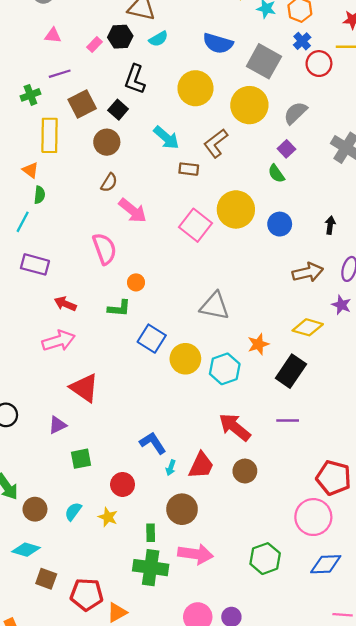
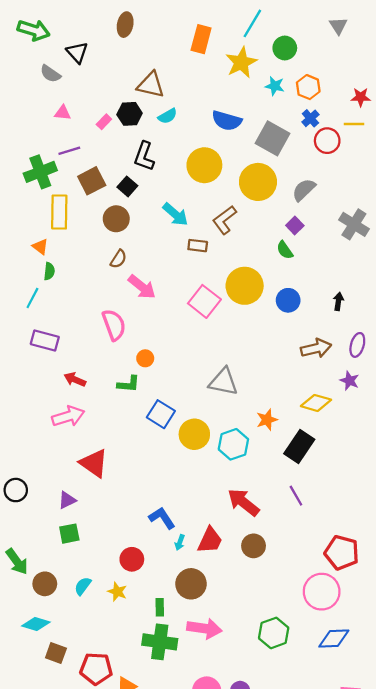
green cross: (30, 95) -> (40, 172), size x1.6
purple line: (288, 421) -> (296, 496), turned 60
green square: (81, 459) -> (69, 534), moved

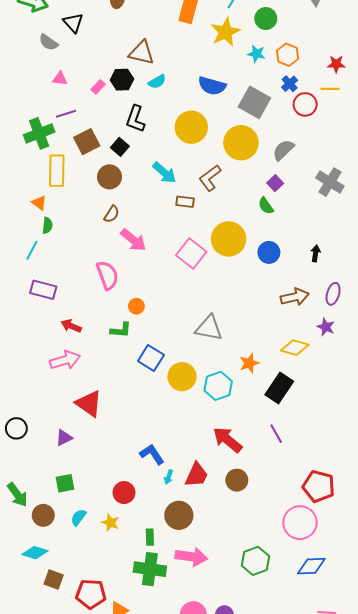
green square: (69, 534) -> (65, 483), moved

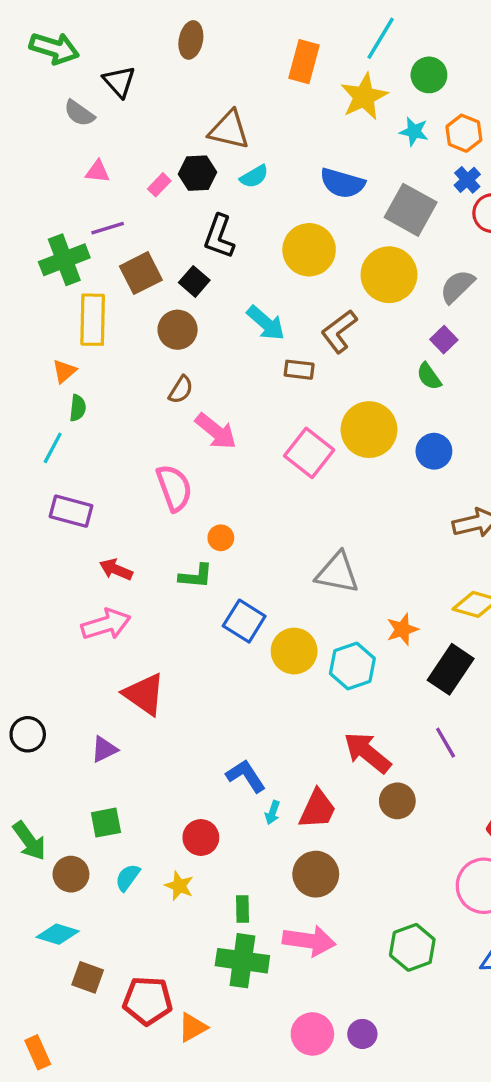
orange triangle: (39, 203) -> (64, 371), turned 42
brown circle: (237, 480) -> (397, 801), moved
brown circle: (179, 515) -> (316, 874), moved

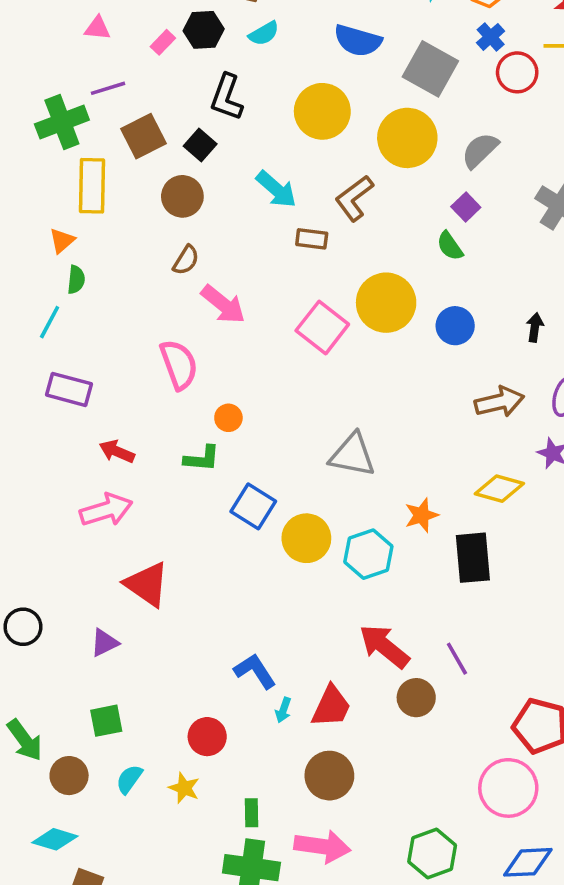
black rectangle: (451, 669) -> (473, 558), turned -39
purple line: (446, 743) -> (457, 659), moved

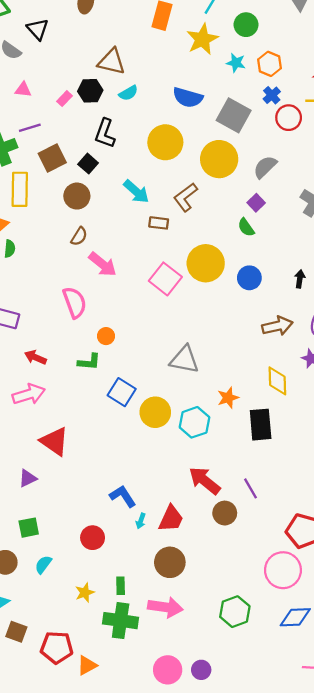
yellow diamond: (499, 489) -> (277, 381), turned 72
yellow star: (184, 788) -> (85, 593), moved, turned 30

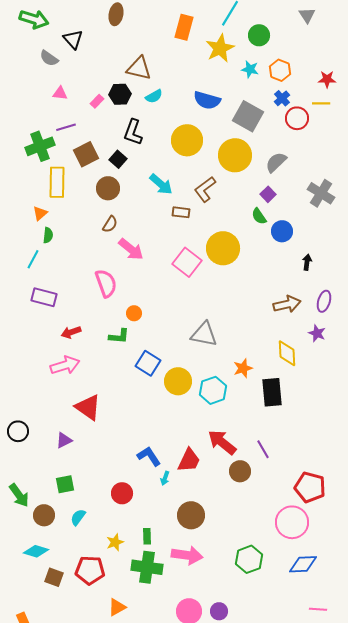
blue circle: (249, 278) -> (282, 231), moved
red arrow: (35, 357) -> (71, 332), turned -42
red trapezoid: (171, 519) -> (189, 460), moved
red pentagon: (57, 647) -> (90, 570), moved

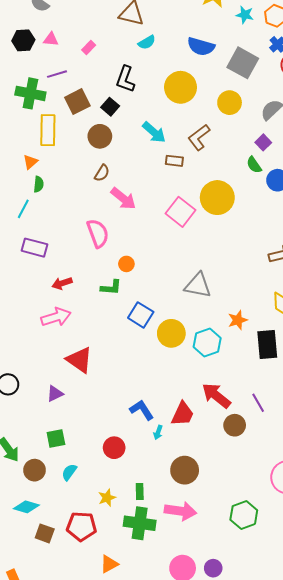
black hexagon: (120, 94) -> (23, 40), moved
green cross: (40, 146) -> (30, 93), turned 32
yellow circle: (235, 155) -> (230, 103), size x0.7

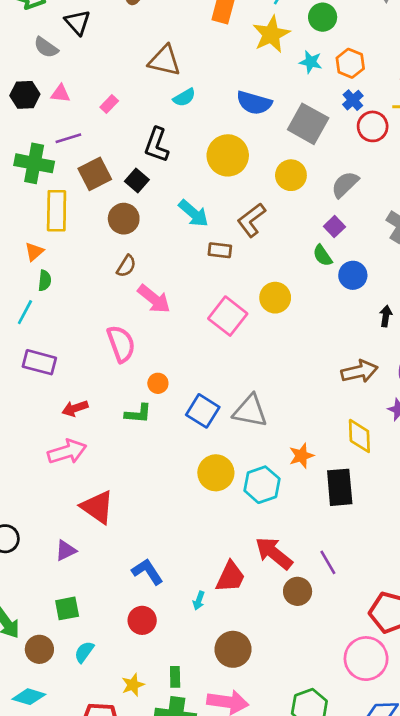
yellow circle: (217, 198) -> (275, 298), size x0.7
blue square: (141, 315) -> (203, 411), moved
blue L-shape: (142, 410) -> (147, 572), moved

